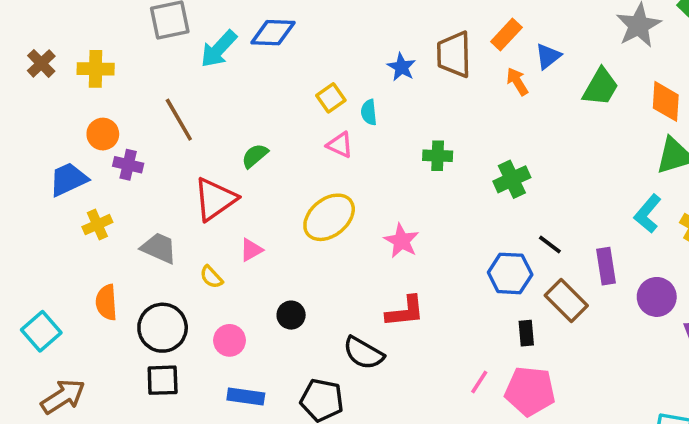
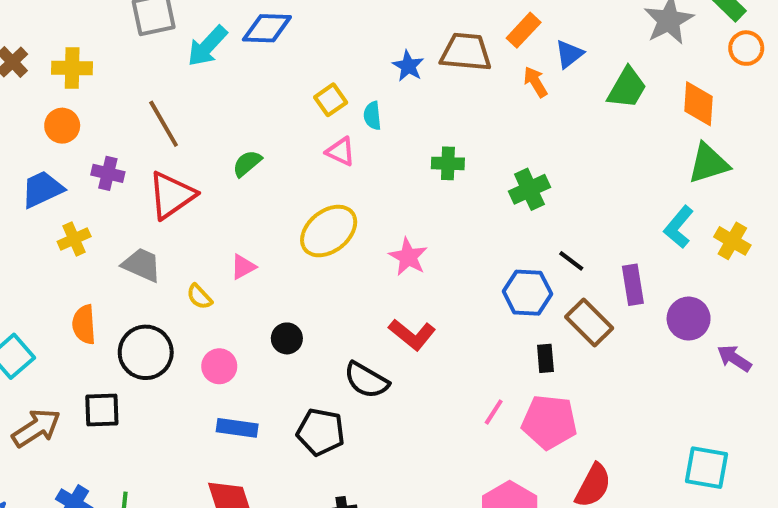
brown trapezoid: (454, 54) -> (466, 52), turned 96
orange circle: (103, 134) -> (62, 126), moved
red triangle: (215, 199) -> (172, 195), moved
red L-shape: (405, 311) -> (412, 334), turned 45
black square: (163, 380) -> (102, 410), moved

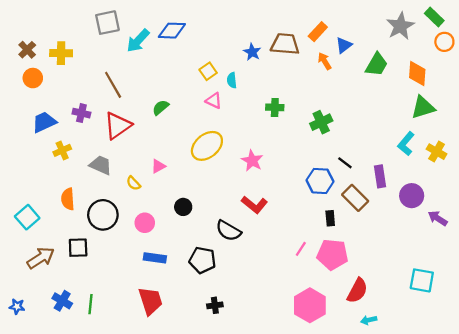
orange circle: (62, 126) -> (33, 78), moved

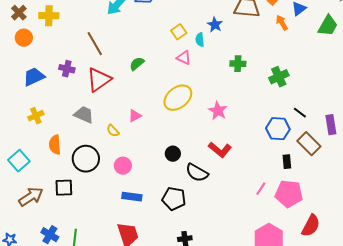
blue star: (252, 52) -> (215, 25), moved
yellow cross: (62, 150) -> (36, 116), moved
black circle: (183, 207) -> (173, 154), moved

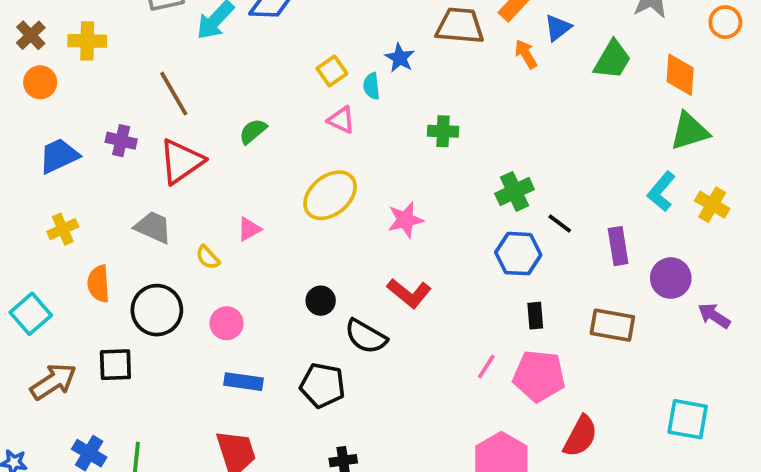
green cross: (279, 77) -> (515, 191), moved
pink star: (218, 111) -> (405, 220), turned 30
brown rectangle: (309, 144) -> (612, 325), moved, turned -35

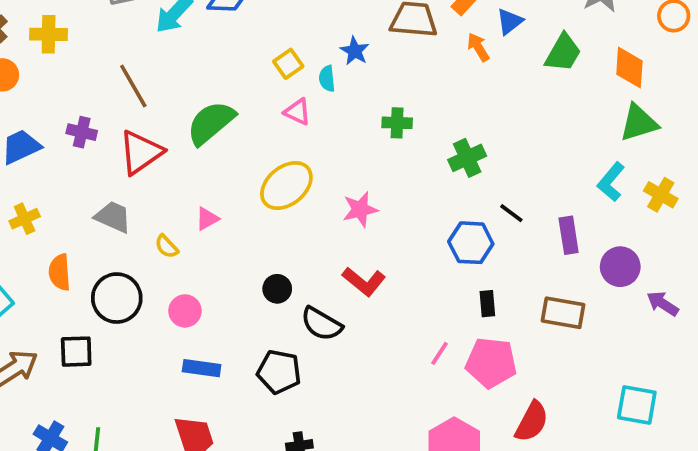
green semicircle: (253, 131) -> (211, 123), size x1.8
green cross: (515, 191) -> (467, 158), moved

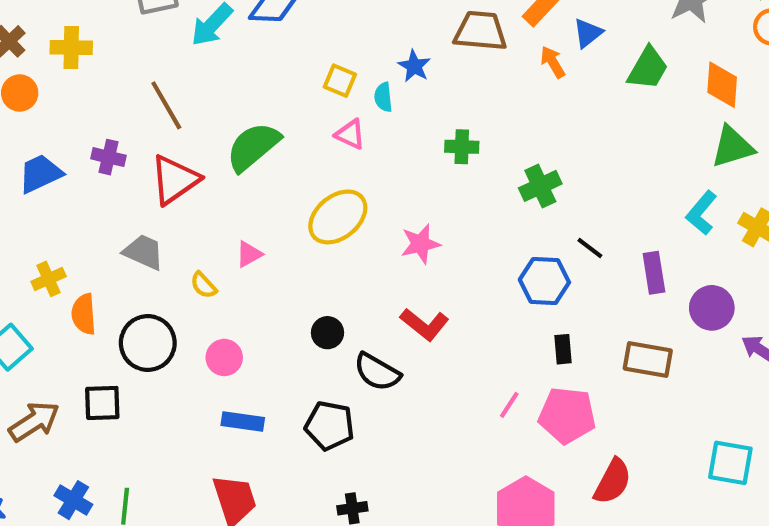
yellow square: (288, 64) -> (340, 81), turned -32
yellow cross: (25, 219) -> (49, 279), moved

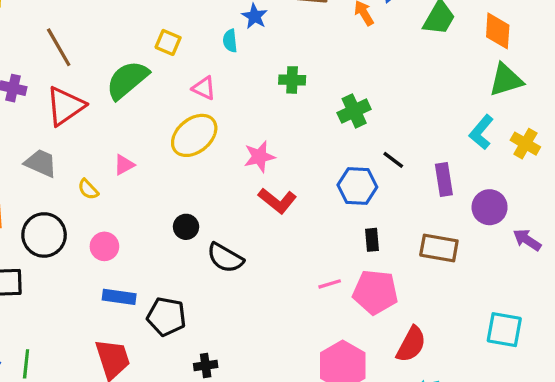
yellow square: (340, 81) -> (168, 42), moved
pink triangle: (350, 134) -> (204, 88), moved
red L-shape: (425, 324) -> (277, 201), moved
pink line: (509, 405) -> (330, 284), turned 40
black pentagon: (330, 426) -> (166, 317), moved

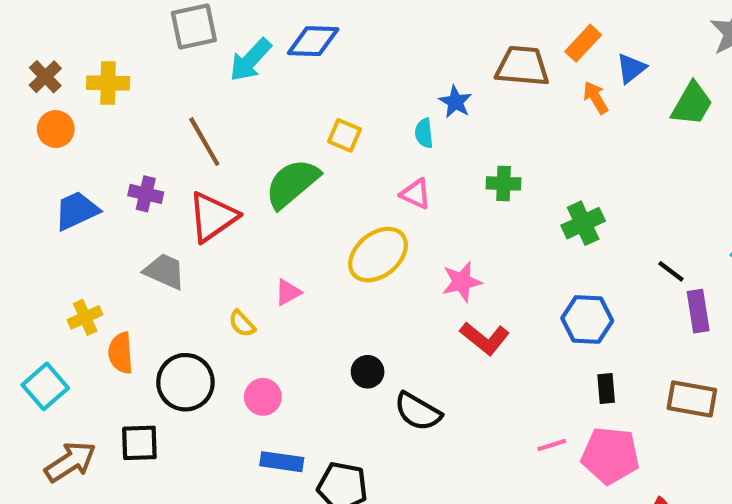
pink triangle: (204, 88) -> (416, 194), moved
black line: (393, 160) -> (671, 271), moved
gray trapezoid: (41, 163) -> (165, 271), moved

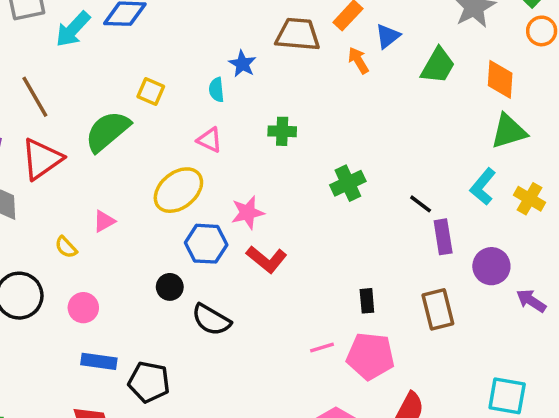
green cross: (583, 223) -> (348, 183), moved
blue hexagon: (587, 319) -> (206, 244), moved
brown rectangle: (692, 399) -> (438, 309), turned 66

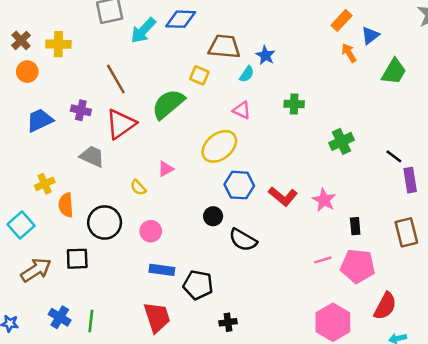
brown trapezoid: (298, 34) -> (224, 47), moved
green trapezoid: (438, 66) -> (394, 72), moved
cyan semicircle: (216, 90) -> (247, 74), turned -140
pink star: (248, 213) -> (324, 200), moved, turned -30

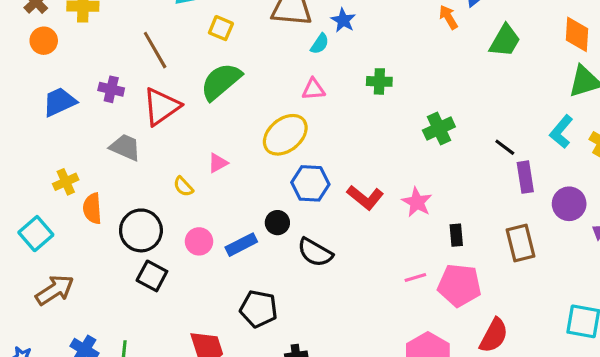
yellow square: (199, 75) -> (221, 28), moved
pink triangle: (242, 110) -> (313, 89), turned -30
black square: (77, 259) -> (152, 276), moved, turned 30
blue rectangle: (162, 270) -> (241, 245), moved, turned -35

